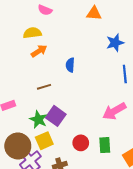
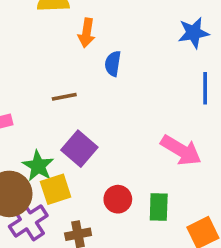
orange arrow: (39, 51) -> (87, 33), moved, turned 126
pink arrow: (114, 111) -> (181, 150), turned -125
green star: (38, 119) -> (38, 166), moved

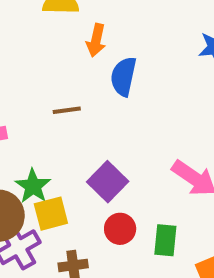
blue semicircle: (113, 64) -> (123, 76), size x1.4
purple square: (79, 149) -> (108, 182), moved

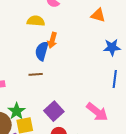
blue semicircle: (123, 76) -> (42, 51), moved

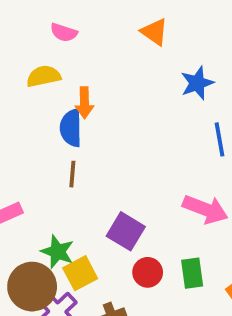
orange triangle: (98, 15) -> (154, 32), turned 35
brown line: (36, 74) -> (72, 174), turned -64

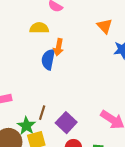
orange triangle: (154, 32) -> (105, 26), moved
brown line: (72, 174) -> (42, 113), moved

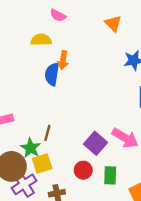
orange triangle: (105, 26) -> (113, 24), moved
purple square: (66, 123) -> (96, 143), moved

